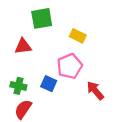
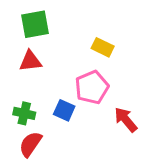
green square: (42, 18) -> (35, 24), moved

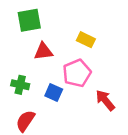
red triangle: (30, 61) -> (43, 51), moved
green cross: (24, 113) -> (20, 85), moved

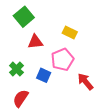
green square: (29, 20) -> (24, 17), turned -30
green cross: (20, 85) -> (16, 69), turned 32

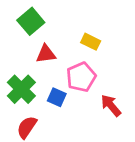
green cross: (16, 69) -> (21, 89), size x1.5

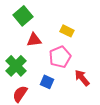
blue square: (57, 97) -> (47, 82), moved

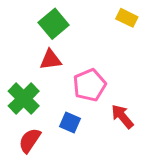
green square: (23, 16) -> (54, 24), moved
yellow rectangle: (67, 31) -> (127, 18), moved

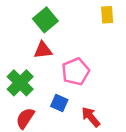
yellow rectangle: (127, 18) -> (107, 15), turned 60
red arrow: (122, 116) -> (91, 117), moved

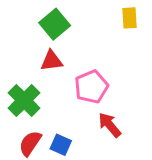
blue square: (59, 103) -> (61, 145), moved
red arrow: (91, 117) -> (110, 125), moved

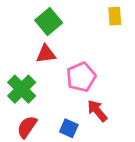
blue square: (61, 145) -> (69, 128), moved

